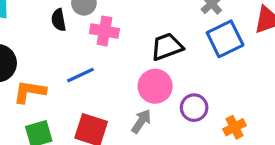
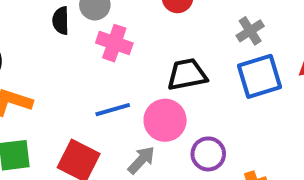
blue line: (80, 75) -> (113, 110), moved

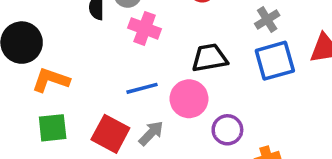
gray arrow: (141, 160) -> (151, 133), moved

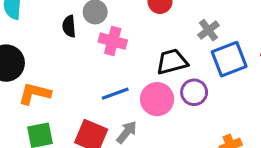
gray cross: (267, 20) -> (208, 30), moved
purple circle: (227, 130) -> (194, 92), moved

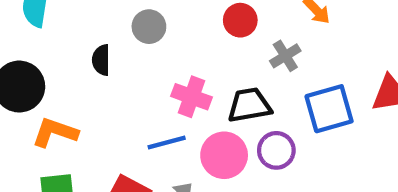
black semicircle: (69, 26) -> (101, 60), moved
gray cross: (208, 30) -> (285, 56), moved
pink cross: (113, 41) -> (192, 97), moved

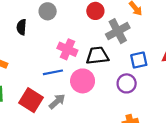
gray cross: (285, 56) -> (118, 31), size x1.5
blue square: (329, 109) -> (139, 60), size x0.7
purple circle: (276, 150) -> (127, 83), moved

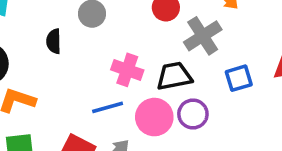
purple circle: (127, 83) -> (193, 114), moved

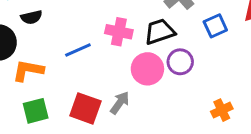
black semicircle: (54, 41) -> (32, 17), moved, turned -95
blue line: (108, 107) -> (78, 50), moved

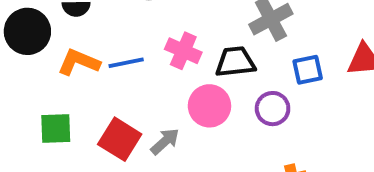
purple circle: (180, 62) -> (273, 109), moved
orange L-shape: (28, 70) -> (79, 62), moved

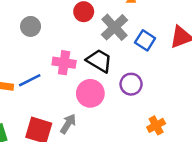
black trapezoid: (235, 62) -> (99, 61), turned 52
blue square: (308, 70) -> (145, 40), moved, turned -30

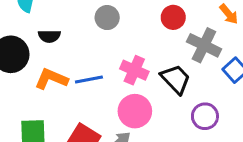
gray cross: (114, 27) -> (204, 45), turned -36
pink circle: (90, 93) -> (135, 111), moved

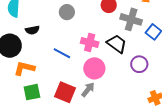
orange L-shape: (51, 79) -> (24, 68), moved
blue line: (89, 79) -> (62, 53), turned 48

